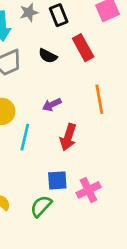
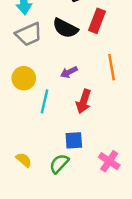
red rectangle: (83, 48) -> (97, 21), turned 50
black semicircle: (48, 56) -> (65, 28), size x1.5
pink cross: (88, 190) -> (109, 161), moved, turned -30

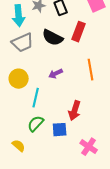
red arrow: (84, 101) -> (75, 111), moved
green semicircle: (59, 164) -> (36, 124), moved

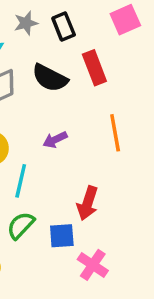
red rectangle: (79, 32) -> (94, 68), turned -42
pink cross: (89, 147) -> (93, 265), moved

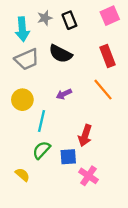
red rectangle: (94, 68) -> (108, 56), moved
orange line: (115, 133) -> (103, 90), turned -30

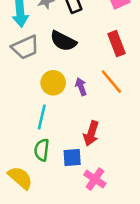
purple arrow: (64, 94) -> (81, 87), moved, turned 96
yellow circle: (22, 100) -> (53, 83), moved
green semicircle: (41, 150) -> (42, 150), turned -36
yellow semicircle: (22, 175) -> (20, 178), size x1.5

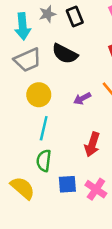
yellow circle: (53, 83) -> (39, 95), moved
purple arrow: (81, 87) -> (82, 98), turned -98
blue square: (72, 158) -> (67, 184), moved

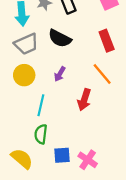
yellow circle: (39, 95) -> (24, 75), moved
purple arrow: (82, 98) -> (60, 74), moved, turned -32
red arrow: (92, 144) -> (84, 100), moved

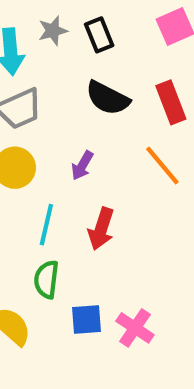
black semicircle: (60, 38) -> (108, 98), moved
red arrow: (84, 100) -> (101, 229), moved

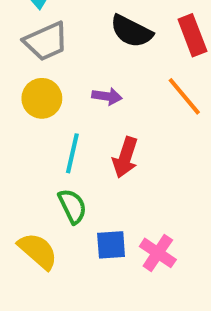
purple arrow: (82, 166) -> (107, 96), turned -112
green semicircle: (46, 279) -> (72, 206), turned 147

